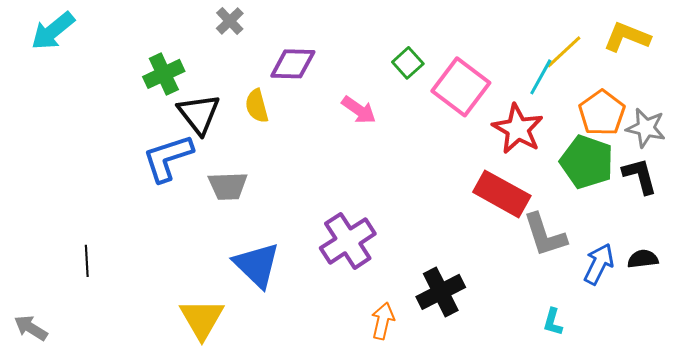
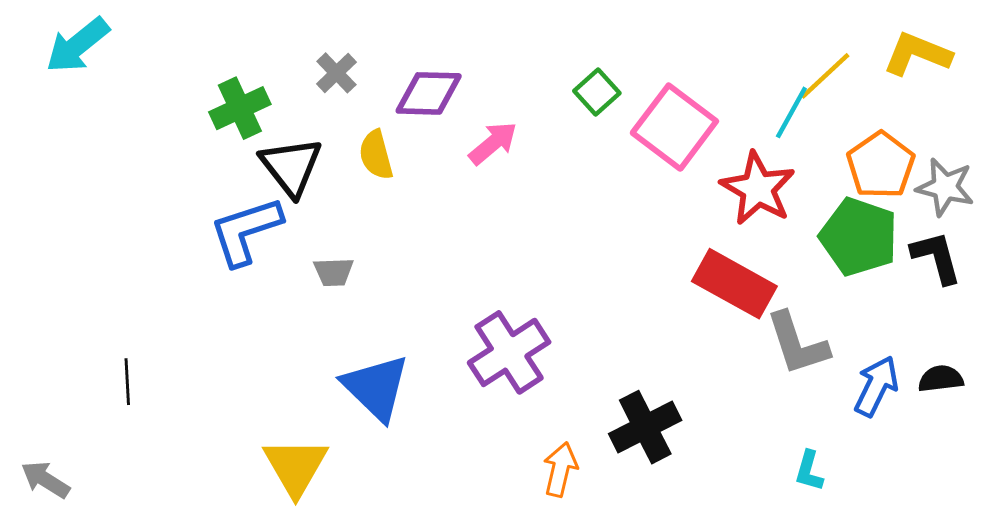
gray cross: (230, 21) -> (336, 73), moved
pink arrow: (359, 110) -> (493, 143), moved, turned -75
gray trapezoid: (228, 186) -> (334, 272), size x0.7

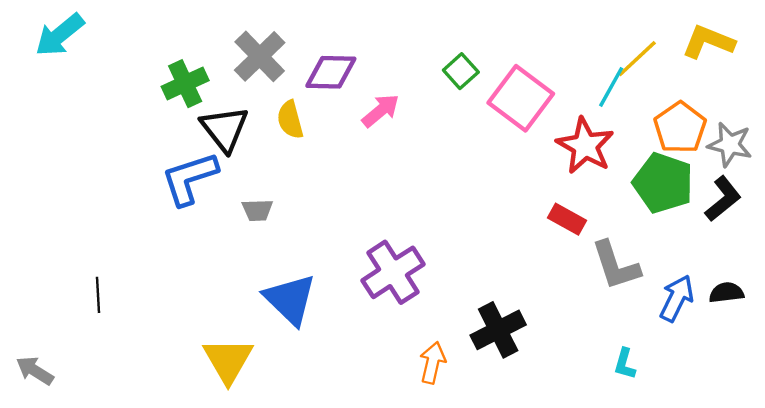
gray cross: (336, 73) -> (260, 56), size x1.6
black L-shape: (936, 257) -> (723, 199), turned 66
red rectangle: (734, 284) -> (567, 219), size x0.6

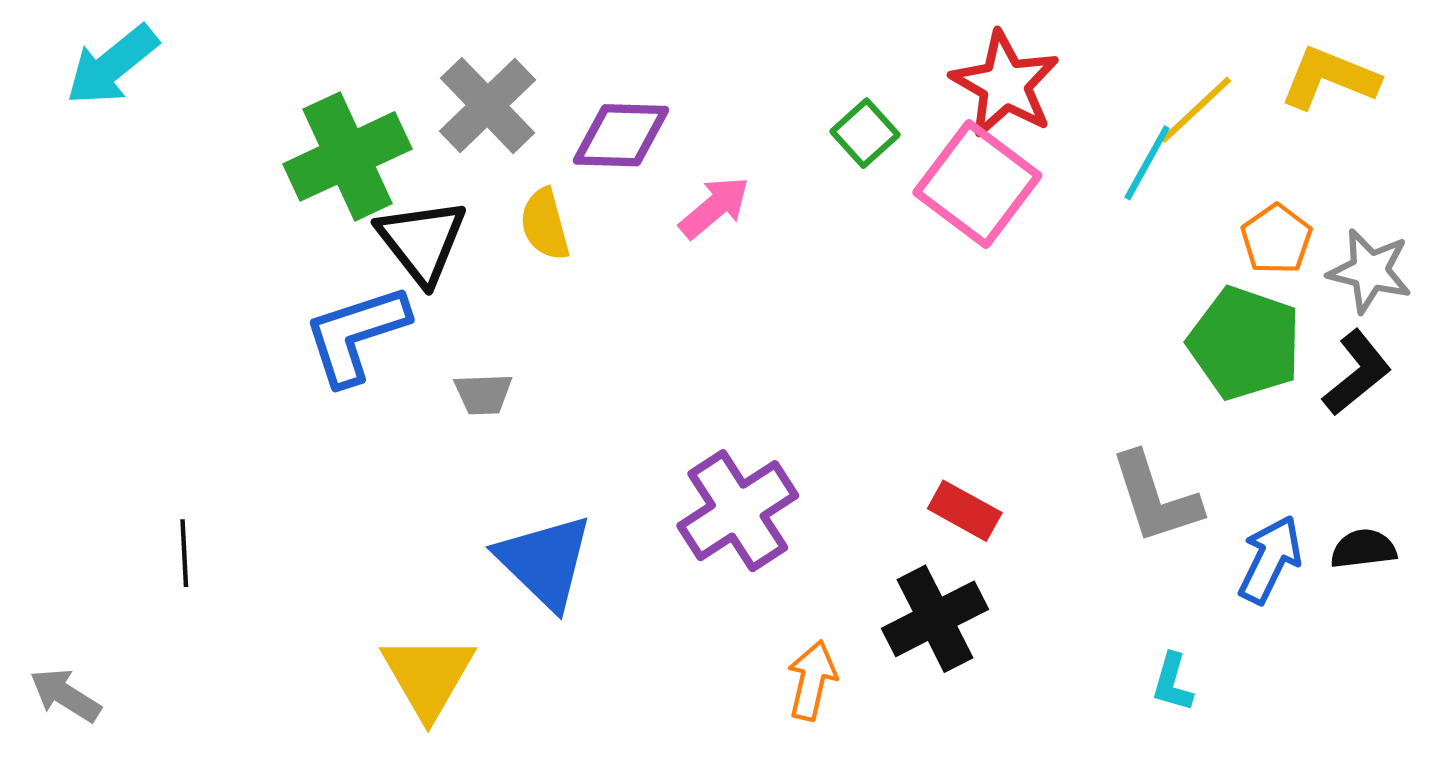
green cross: (185, 84) -> (347, 156), size x1.4
orange pentagon: (680, 128) -> (1276, 239), size x0.7
red star: (585, 146) -> (1005, 84), moved
red rectangle: (567, 219) -> (965, 511), moved

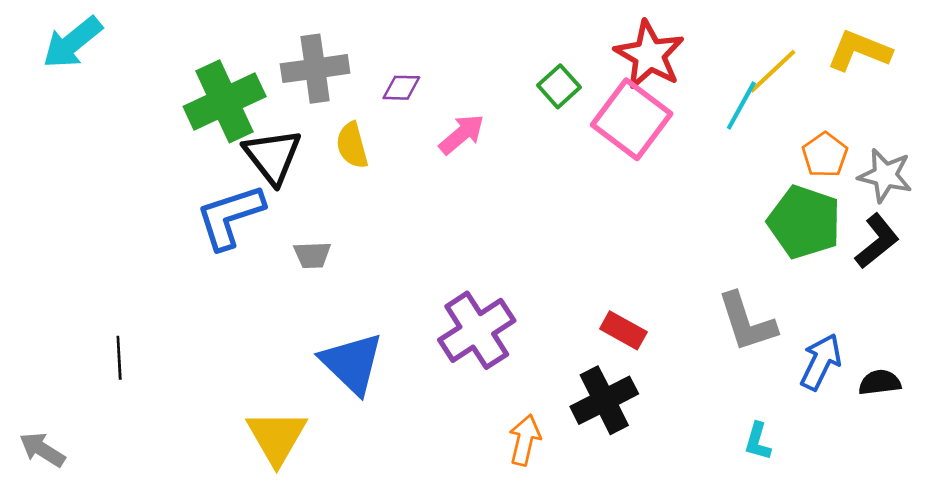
gray cross: (487, 106) -> (315, 69), turned 36
purple diamond: (621, 135) -> (401, 88), size x0.6
black semicircle: (1363, 549) -> (880, 382), moved

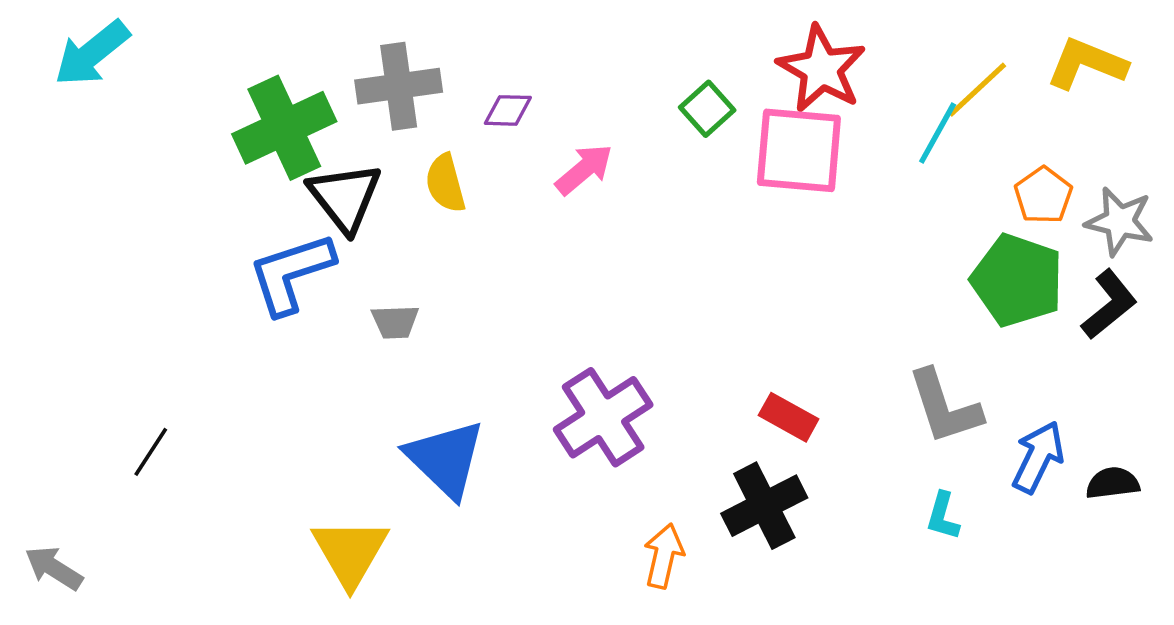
pink square: (632, 119) -> (799, 150), turned -32
black line: (119, 358) -> (151, 452), turned 36
cyan L-shape: (758, 441) -> (943, 516), moved

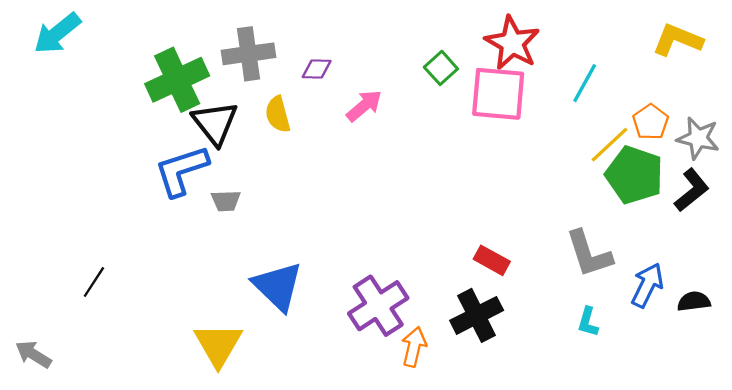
yellow line: (977, 90) -> (610, 145), moved
gray trapezoid: (395, 322) -> (226, 201), moved
purple cross: (603, 417) -> (378, 306), moved

